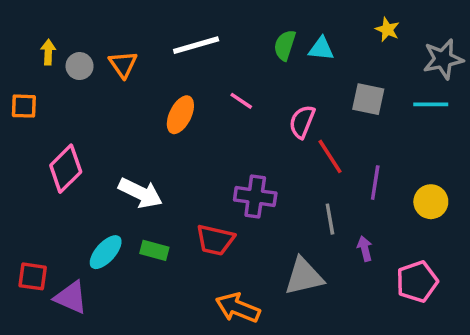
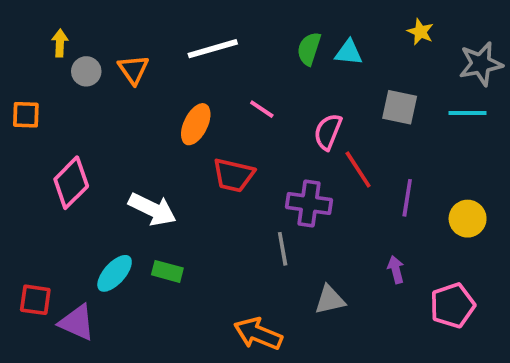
yellow arrow: (48, 52) -> (60, 43), moved
purple cross: (255, 196) -> (309, 204), moved
gray line: (330, 219) -> (283, 249), moved
red trapezoid: (215, 240) -> (233, 175), moved
gray triangle: (304, 276) -> (330, 300), size x0.7

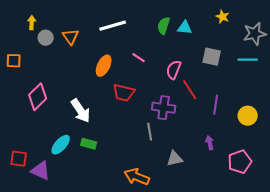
white arrow: (152, 209) -> (81, 111), turned 30

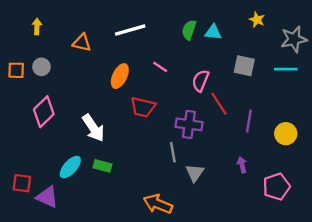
orange triangle: (71, 37) -> (82, 43), turned -42
gray circle: (46, 38) -> (41, 67), moved
gray triangle: (175, 159) -> (195, 173), moved, turned -42

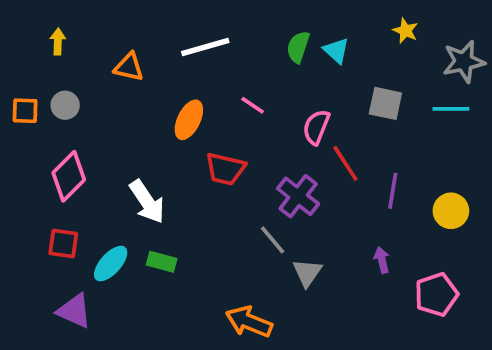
cyan triangle: (213, 32) -> (336, 51), turned 36
purple cross: (189, 124) -> (298, 196), turned 30
gray line: (173, 152) -> (273, 240), turned -30
red square: (22, 183) -> (63, 244), moved

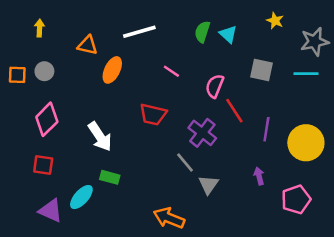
orange ellipse: (189, 120) -> (112, 70), moved
yellow circle: (451, 211) -> (306, 143), size x1.5
cyan ellipse: (111, 264) -> (81, 197), moved

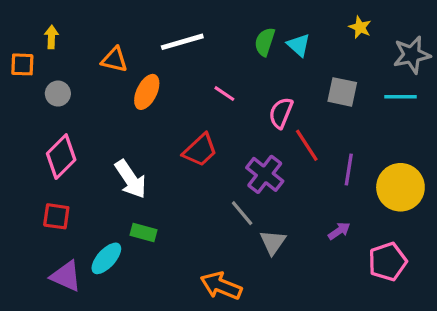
orange square: (17, 75) -> (22, 64), moved
red trapezoid: (153, 114) -> (200, 150), turned -56
purple arrow: (259, 176) -> (339, 231), turned 70

